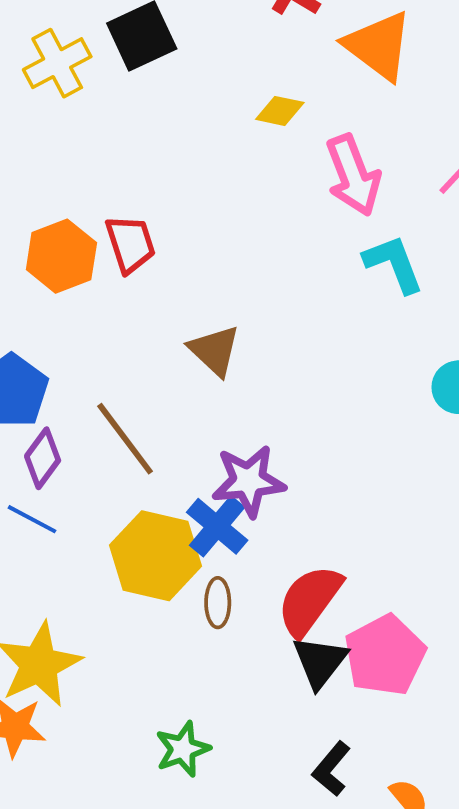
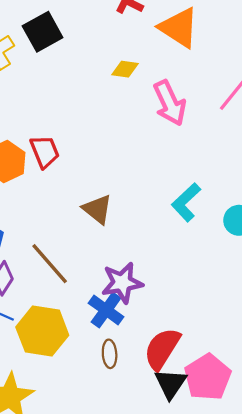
cyan L-shape: (394, 264) -> (186, 202), moved, turned -108
yellow hexagon: (156, 556) -> (42, 331), moved

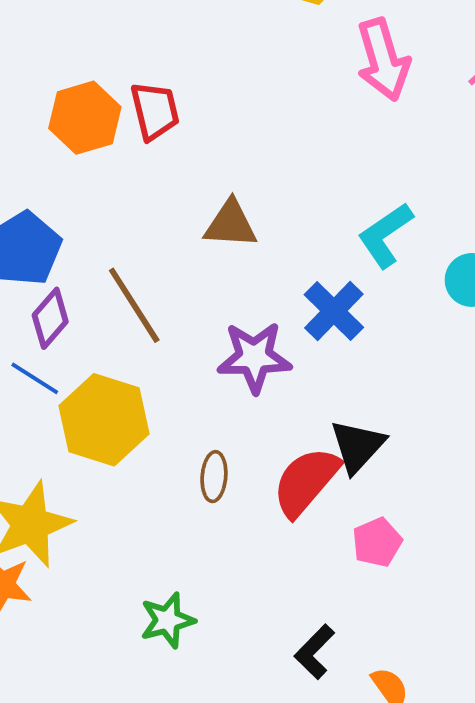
brown triangle: (97, 209) -> (231, 224), turned -44
blue cross: (106, 310) -> (334, 311), moved
pink pentagon: (208, 377) -> (377, 542), size x0.6
black triangle: (171, 384) -> (357, 446), moved

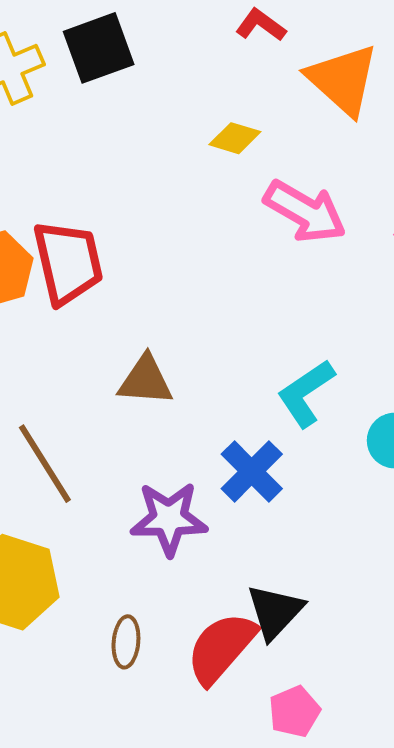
pink arrow: (383, 60) -> (305, 211), turned -44
red trapezoid: (155, 111) -> (68, 262), size x1.4

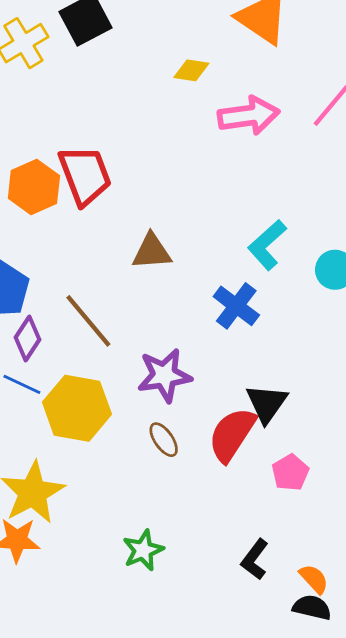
pink arrow: (305, 211) -> (249, 116), turned -30
purple star: (169, 519) -> (164, 375), moved
brown ellipse: (126, 642) -> (164, 440), turned -32

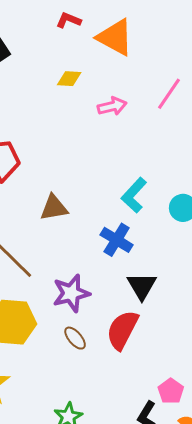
pink arrow: (249, 116) -> (112, 106), size x0.7
black triangle: (267, 403) -> (142, 286), moved
pink pentagon: (290, 473) -> (171, 391), moved

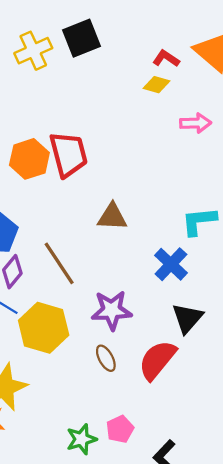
red L-shape: (69, 20) -> (166, 58), moved
cyan L-shape: (134, 195) -> (199, 221), turned 30
pink pentagon: (171, 391) -> (120, 429), moved

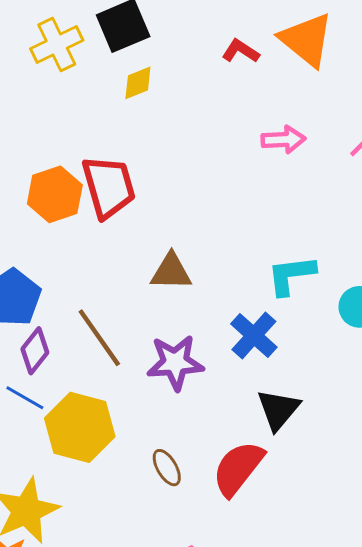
yellow diamond: (157, 85) -> (138, 83), moved, turned -36
purple star: (112, 310) -> (175, 363), moved

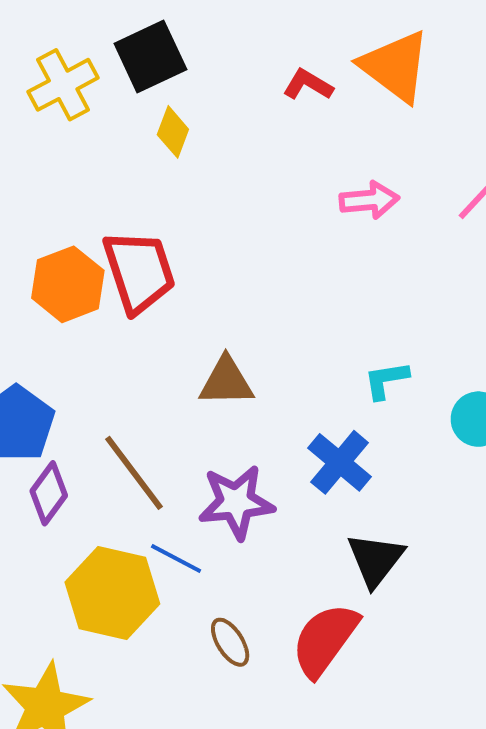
yellow diamond: (138, 83) -> (173, 132), turned -45
cyan L-shape: (291, 275) -> (386, 380), size x0.7
blue line: (25, 398) -> (176, 558), moved

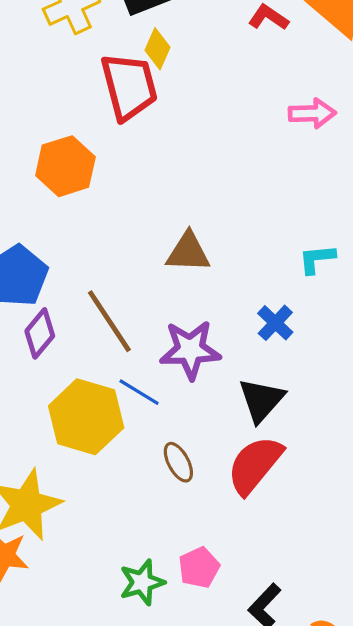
red trapezoid: (139, 272) -> (129, 86), moved
blue cross: (340, 462) -> (275, 323), size x0.7
black triangle: (376, 560) -> (261, 400), moved

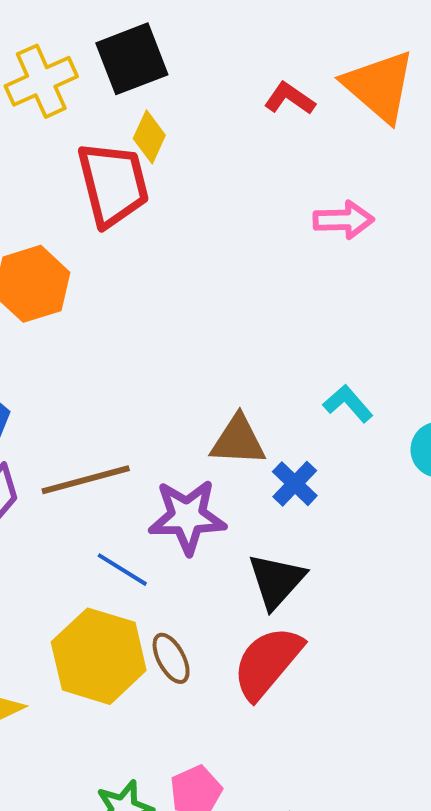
brown triangle: (188, 252) -> (238, 441), moved
cyan L-shape: (317, 259) -> (348, 404), turned 54
brown line: (109, 321) -> (86, 480), turned -72
yellow hexagon: (86, 417) -> (99, 656), moved

